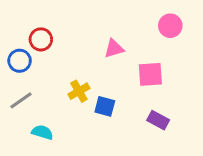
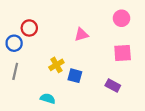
pink square: (150, 74) -> (123, 53), moved
gray line: (21, 100) -> (15, 71), turned -42
cyan semicircle: (42, 132) -> (48, 99), moved

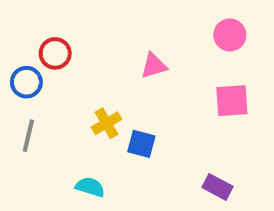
purple rectangle: (113, 85) -> (217, 187), moved

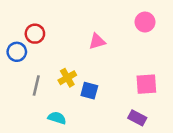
pink square: (232, 101) -> (146, 84), moved
gray line: (28, 136) -> (36, 85), moved

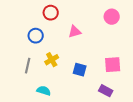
red circle: (35, 34) -> (51, 13), moved
blue circle: (17, 52) -> (36, 36), moved
blue square: (89, 91) -> (80, 70), moved

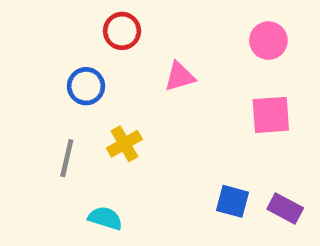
pink square: (113, 65) -> (271, 115), moved
blue square: (80, 70) -> (232, 201), moved
purple rectangle: (106, 91) -> (285, 209), moved

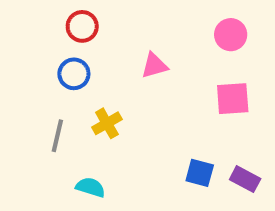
red circle: (122, 31) -> (82, 26), moved

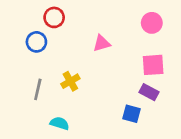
blue circle: (74, 74) -> (36, 42), moved
purple rectangle: (245, 179) -> (149, 92), moved

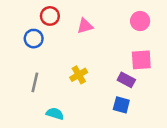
pink triangle: (102, 43) -> (85, 26), moved
yellow cross: (70, 81) -> (79, 75), moved
purple rectangle: (149, 92) -> (126, 80), moved

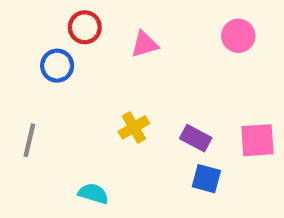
pink square: (141, 60) -> (257, 140), moved
purple rectangle: (126, 80) -> (196, 138), moved
gray line: (35, 82) -> (29, 140), moved

